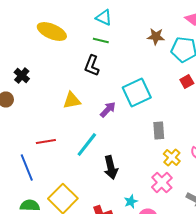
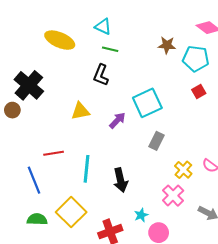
cyan triangle: (104, 18) -> (103, 27), moved
black cross: (22, 76) -> (29, 85), size x1.8
gray rectangle: (159, 130) -> (157, 141), moved, turned 30
cyan line: (87, 144) -> (87, 169), moved, turned -32

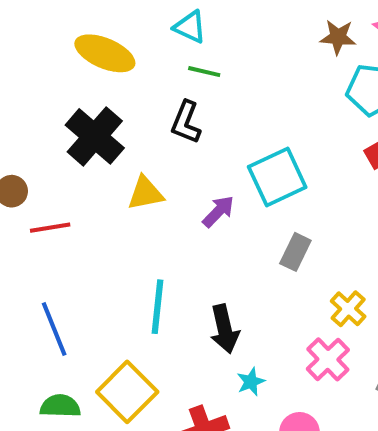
brown star: (167, 45) -> (338, 37), moved
black cross: (29, 85) -> (95, 136), moved
red line: (54, 153) -> (50, 228), moved
cyan star: (141, 215) -> (251, 382), moved

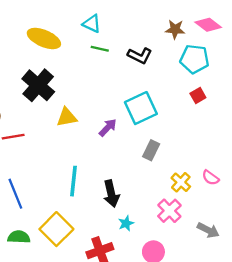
black L-shape: (186, 122) -> (140, 56), moved, turned -85

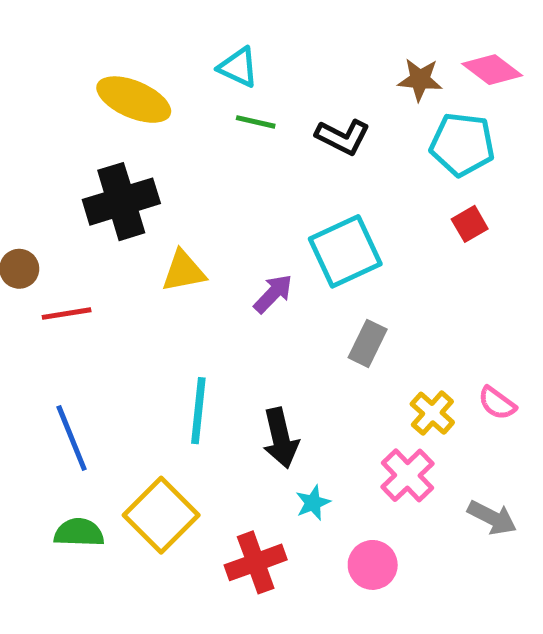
black cross: (38, 85) -> (121, 202), turned 32

